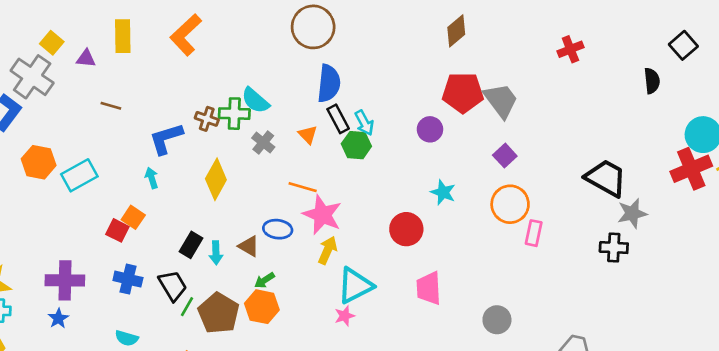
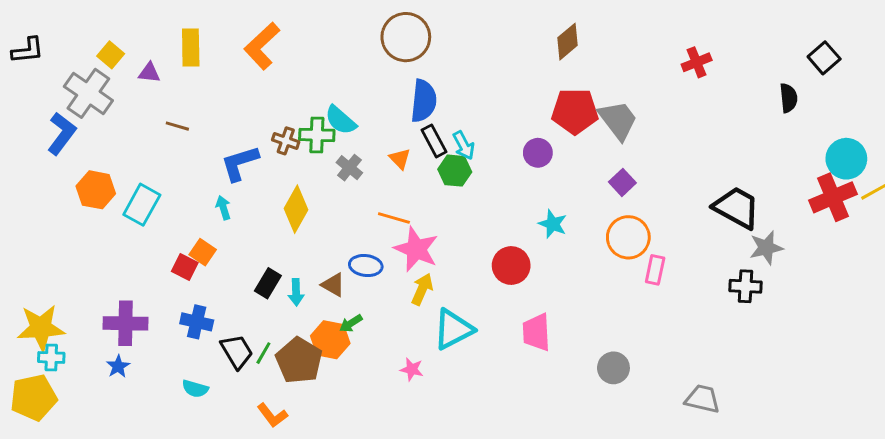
cyan rectangle: (79, 175) -> (142, 205), turned -32
black trapezoid: (173, 286) -> (237, 352), moved
orange hexagon: (262, 307) -> (330, 340), moved
pink star: (345, 316) -> (412, 369), moved, turned 30

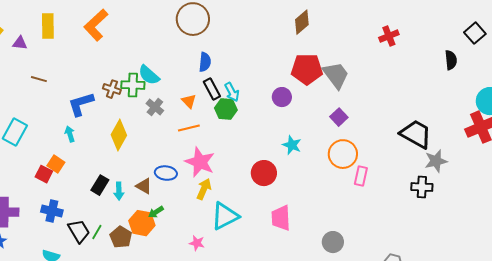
blue semicircle: (424, 101) -> (205, 62), size x0.7
orange line: (394, 218) -> (189, 128), moved, turned -30
brown pentagon: (299, 360) -> (121, 237), size x0.7

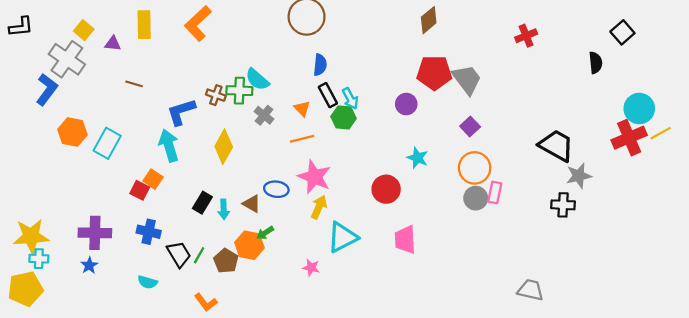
cyan arrow: (70, 134) -> (169, 145), size x1.8
gray circle: (333, 242) -> (476, 198), moved

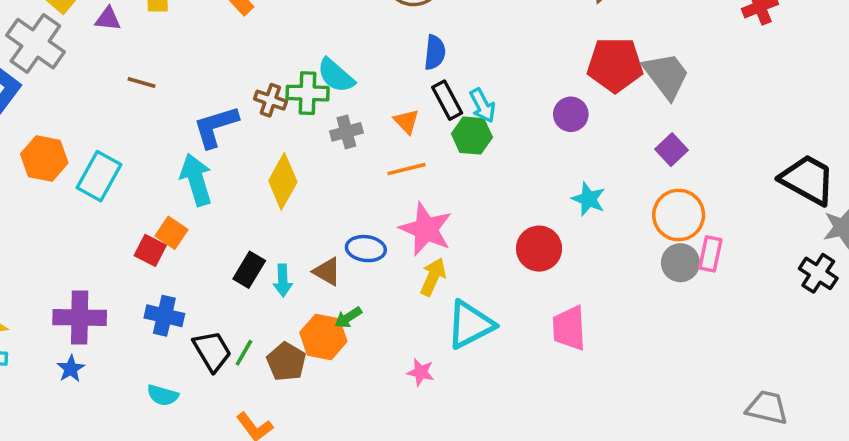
gray cross: (264, 115) -> (346, 132), turned 36
black cross: (563, 205) -> (818, 273), turned 30

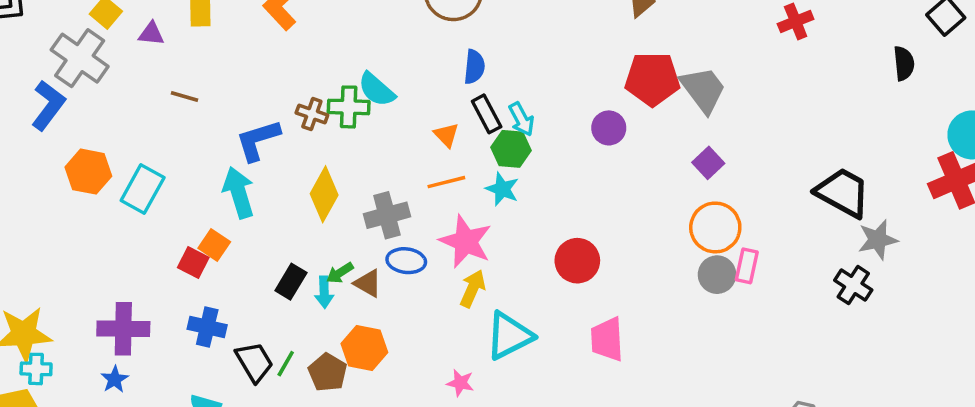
gray cross: (346, 132) -> (387, 215), moved, size x1.4
cyan star: (589, 199) -> (502, 189), moved
green arrow: (348, 317) -> (340, 273), moved

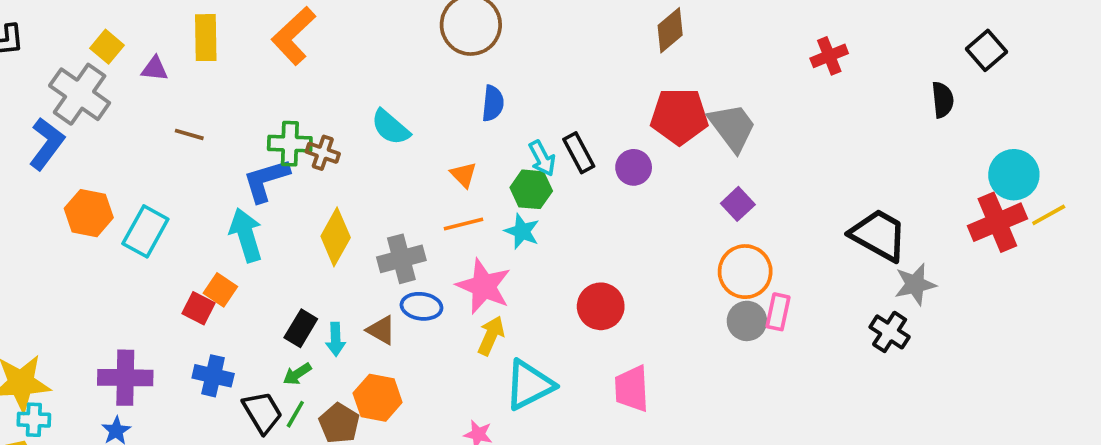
green cross: (349, 107) -> (290, 144), moved
black rectangle: (487, 114) -> (579, 153), moved
green arrow: (340, 273) -> (297, 374), moved

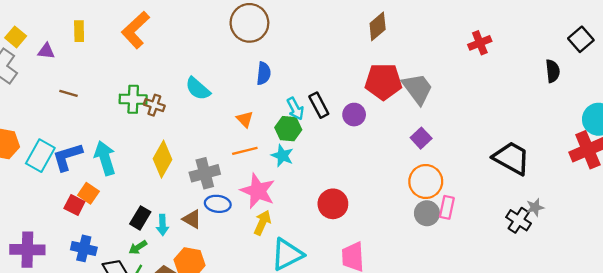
yellow rectangle: (206, 38) -> (79, 31), size x0.7
blue L-shape: (266, 180) -> (67, 157), moved
gray star: (915, 284) -> (535, 207), moved, size x0.7

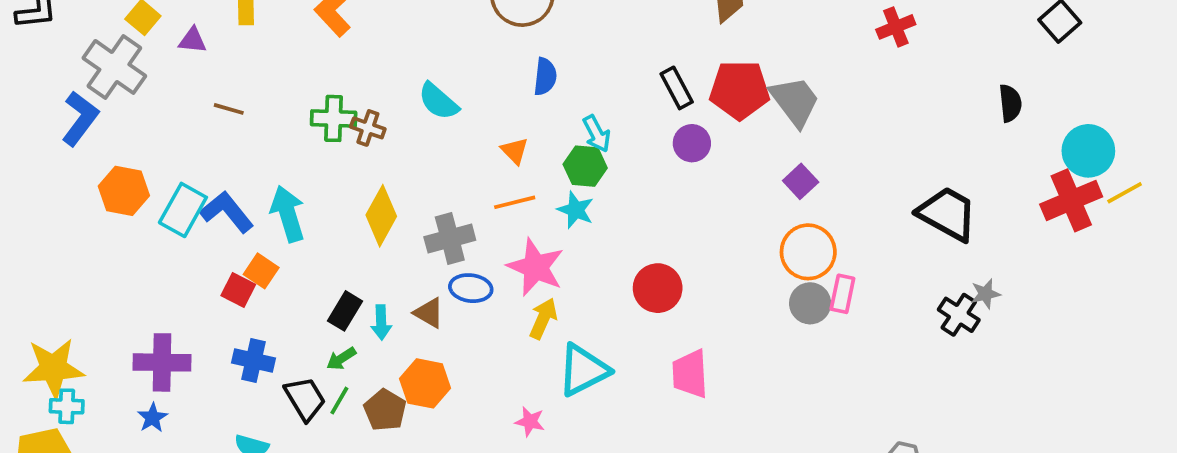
black semicircle: (553, 71) -> (1010, 103), moved
black rectangle: (319, 105) -> (677, 88), moved
blue L-shape: (67, 157) -> (227, 212), turned 68

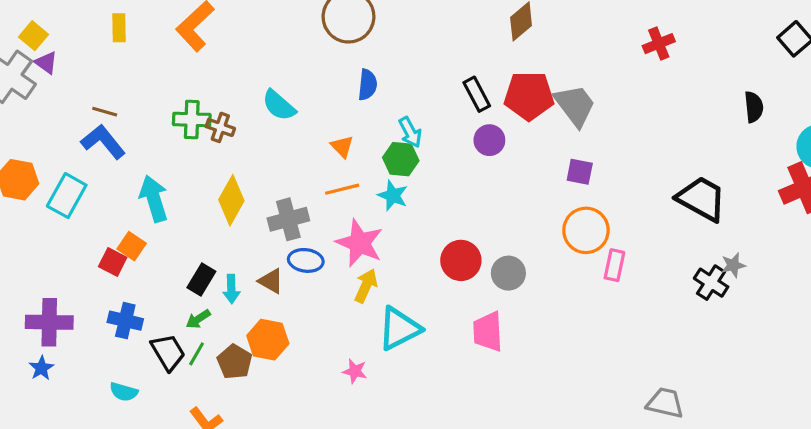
purple triangle: (193, 40) -> (46, 63), moved, turned 30
purple square: (801, 181) -> (580, 172), turned -36
blue L-shape: (227, 212) -> (103, 142), moved
gray circle: (810, 303) -> (508, 273), moved

